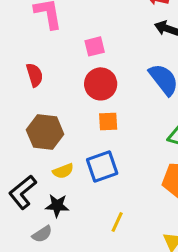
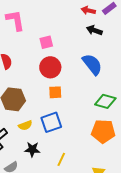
black star: (57, 206) -> (32, 149), moved

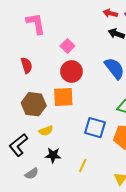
pink square: (46, 42) -> (67, 46), turned -32
orange square: (55, 92) -> (63, 97), moved, size x1.5
blue square: (51, 122) -> (95, 128), moved, turned 35

